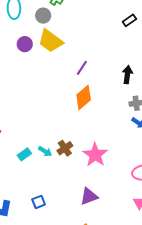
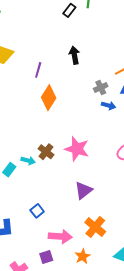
black arrow: (127, 75) -> (74, 55), moved

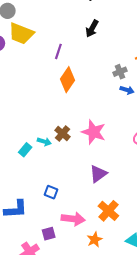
black arrow: (74, 55) -> (92, 29), moved, turned -144
blue square: (37, 211) -> (51, 192), turned -32
purple square: (46, 257) -> (49, 234), moved

